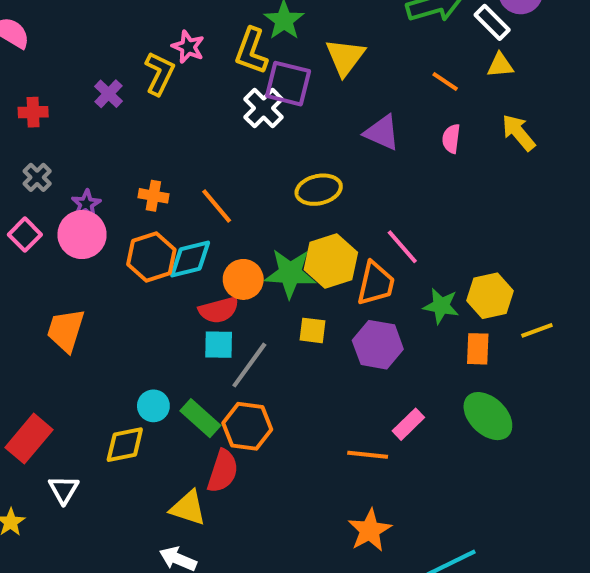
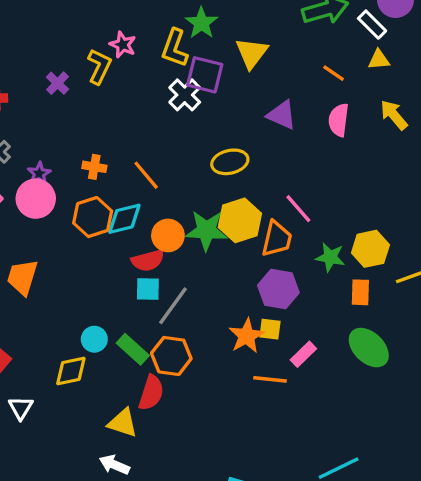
pink semicircle: (451, 139) -> (339, 120), size x1.4
yellow square: (313, 330) -> (270, 329), moved
orange star: (370, 530) -> (247, 336), moved

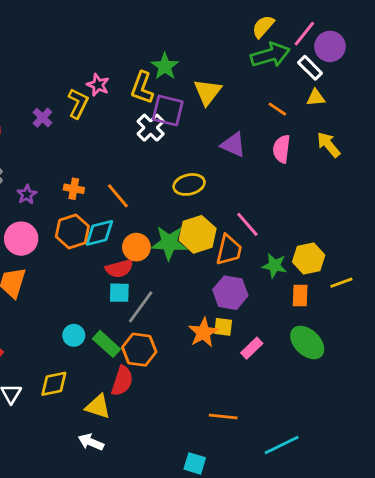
pink circle: (36, 199) -> (21, 239), moved
yellow diamond: (71, 371) -> (54, 384), moved
orange line: (270, 379) -> (223, 416), moved

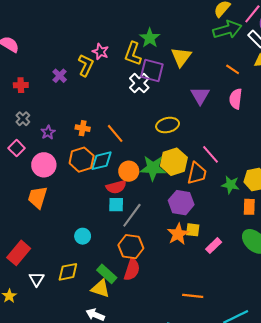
purple triangle: (233, 145) -> (200, 96), turned 36
purple hexagon: (230, 293) -> (181, 203), moved
green rectangle: (107, 344) -> (107, 274), moved
red semicircle: (122, 381) -> (132, 270), moved

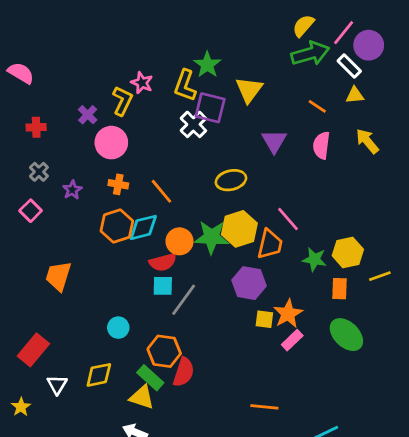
pink circle: (44, 165) -> (111, 143), moved
orange star: (178, 234) -> (288, 314), moved
orange hexagon: (131, 247) -> (164, 351), moved

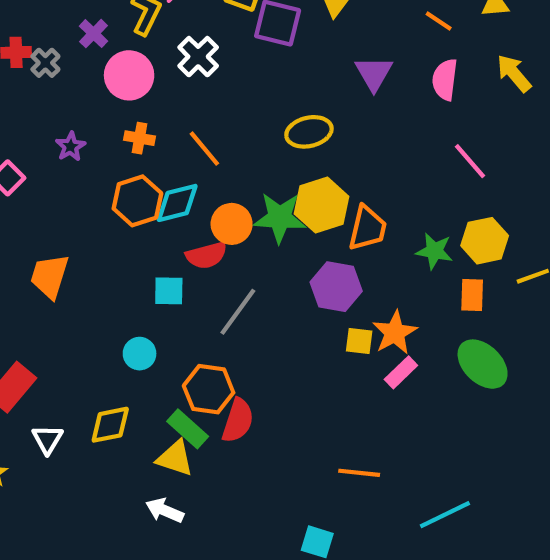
white cross: (193, 124) -> (198, 57), moved
gray cross: (39, 172) -> (45, 63), moved
pink line: (288, 219) -> (470, 161), moved
cyan square: (163, 286) -> (169, 291), moved

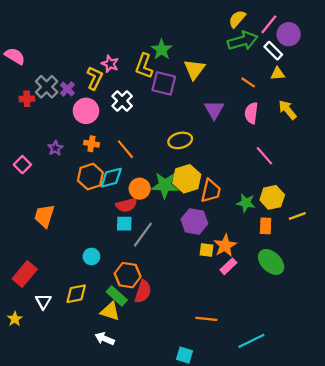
gray cross: (45, 63) -> (47, 87), moved, size x1.5
cyan square: (169, 291) -> (124, 224), moved

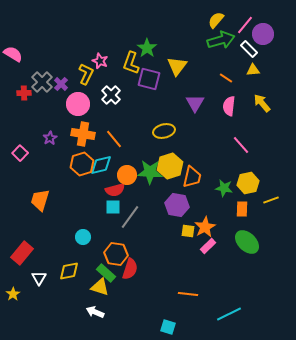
orange cross: (91, 144) -> (83, 134), size x1.6

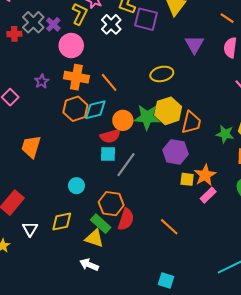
white cross: (111, 95) -> (111, 24), moved
orange line: (188, 294) -> (169, 227), moved, turned 36

